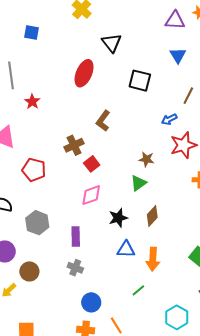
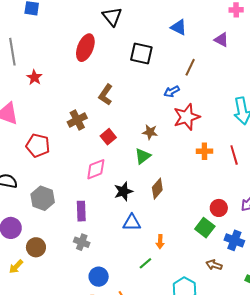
blue triangle: (178, 55) -> (179, 27), turned -30
red square: (92, 164) -> (108, 137), moved
orange arrow: (153, 259) -> (160, 242), moved, size x0.6

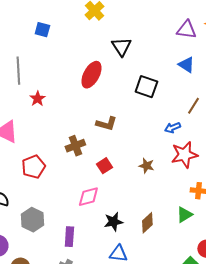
brown L-shape: (106, 95) -> (106, 124), turned -115
red pentagon: (38, 145) -> (33, 167), turned 30
green triangle: (143, 156) -> (184, 215), moved

